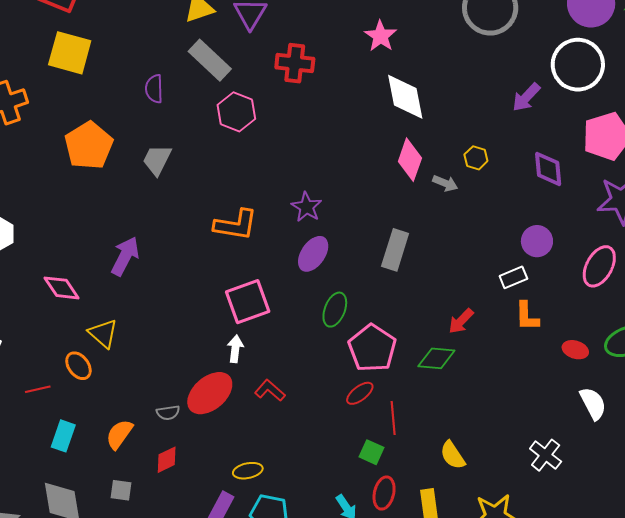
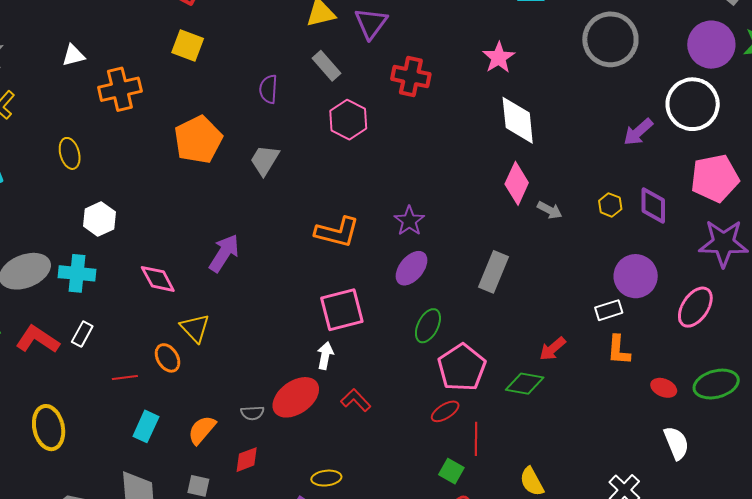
yellow square: (70, 53) -> (188, 46), size x0.7
gray rectangle: (210, 60) -> (326, 66), size x0.7
yellow hexagon: (476, 158) -> (610, 205), moved
purple circle: (537, 241) -> (636, 276), size x1.4

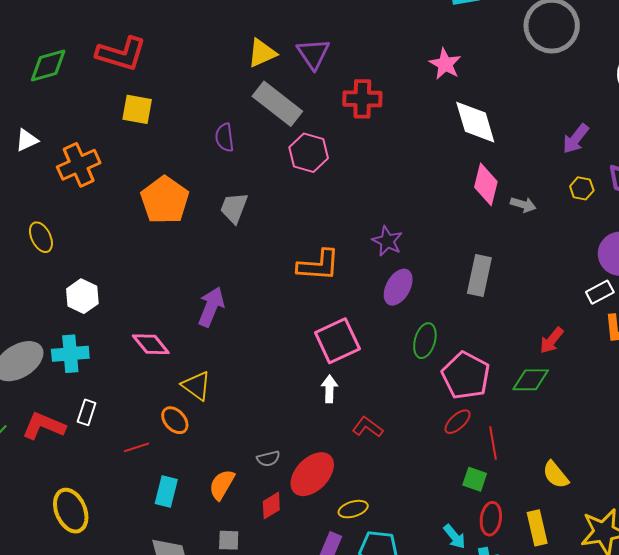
gray rectangle: (326, 66) -> (277, 104), size x1.6
purple arrow: (638, 132) -> (576, 139), moved
red ellipse: (296, 397) -> (312, 474), moved

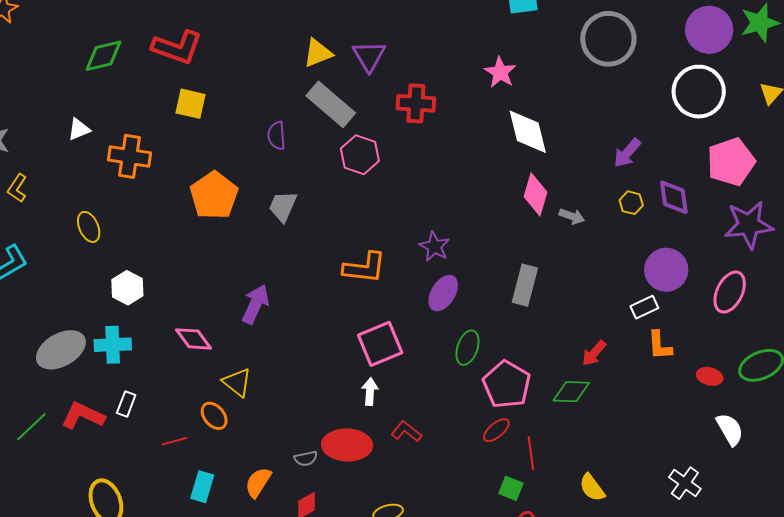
orange cross: (79, 165) -> (130, 156), turned 30
red ellipse: (312, 474) -> (347, 445), moved, turned 45

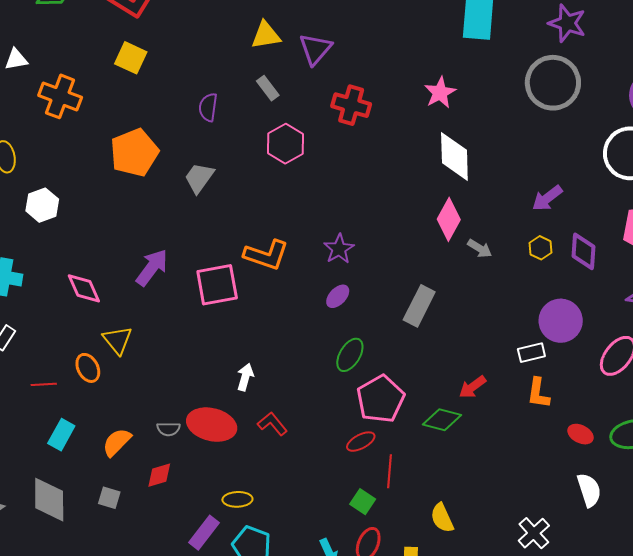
gray rectangle: (331, 104) -> (268, 88), size x0.5
white hexagon: (127, 288) -> (42, 205), moved
purple ellipse: (443, 293) -> (338, 296), size x0.7
pink square: (380, 344) -> (217, 285), moved

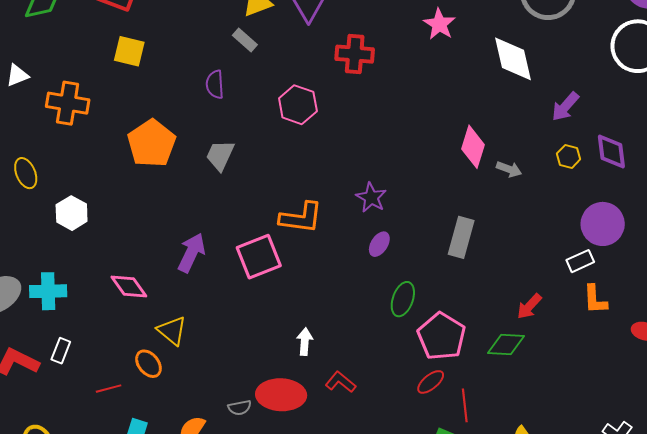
gray rectangle: (268, 88) -> (245, 40), moved
white diamond: (454, 157) -> (513, 59), moved

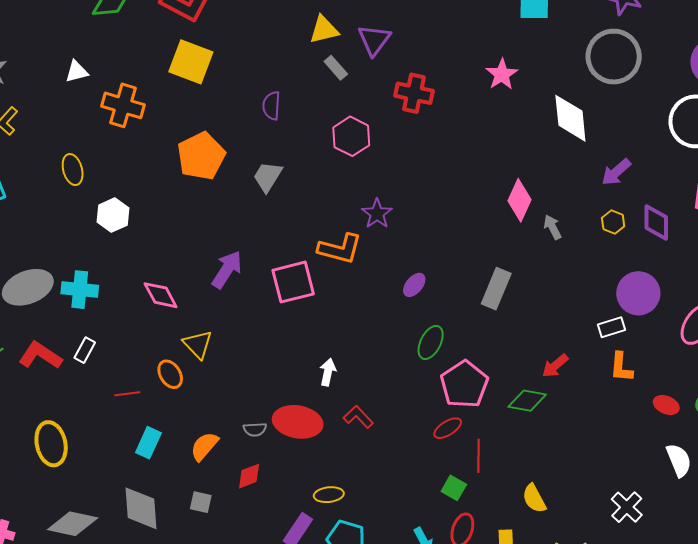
gray rectangle: (245, 40) -> (336, 68), moved
yellow square: (129, 51) -> (191, 62), size x1.4
gray arrow: (509, 169) -> (552, 227), turned -145
purple star: (371, 197) -> (377, 214), moved

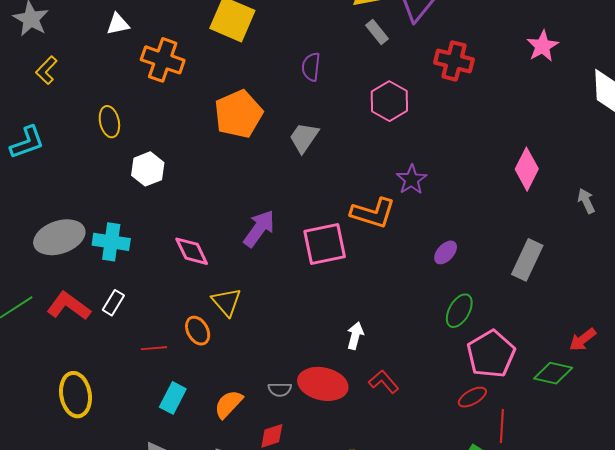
pink diamond: (520, 200) -> (527, 169), moved

